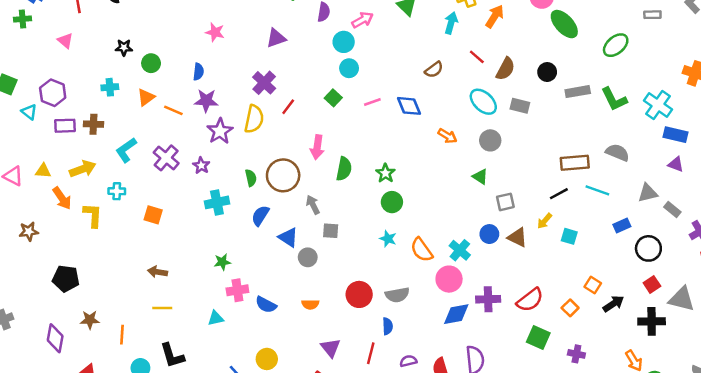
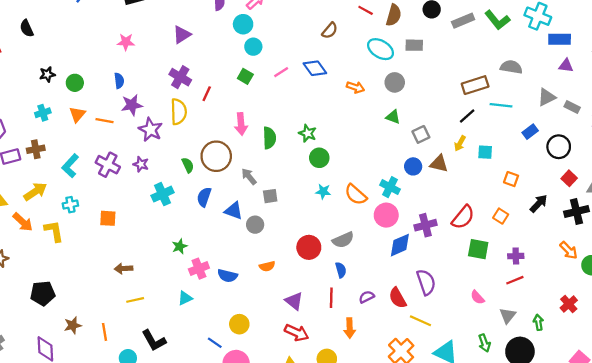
orange square: (593, 285) -> (511, 179), moved

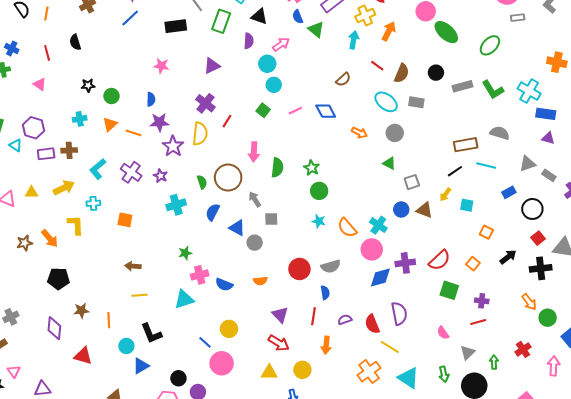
orange arrow: (23, 222) -> (50, 238), moved
cyan triangle: (185, 298) -> (184, 299), size x1.5

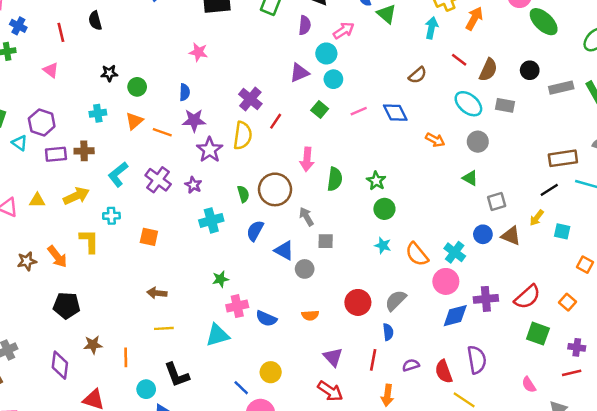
purple triangle: (212, 66) -> (299, 73), moved
gray semicircle: (331, 266) -> (396, 300), turned 150

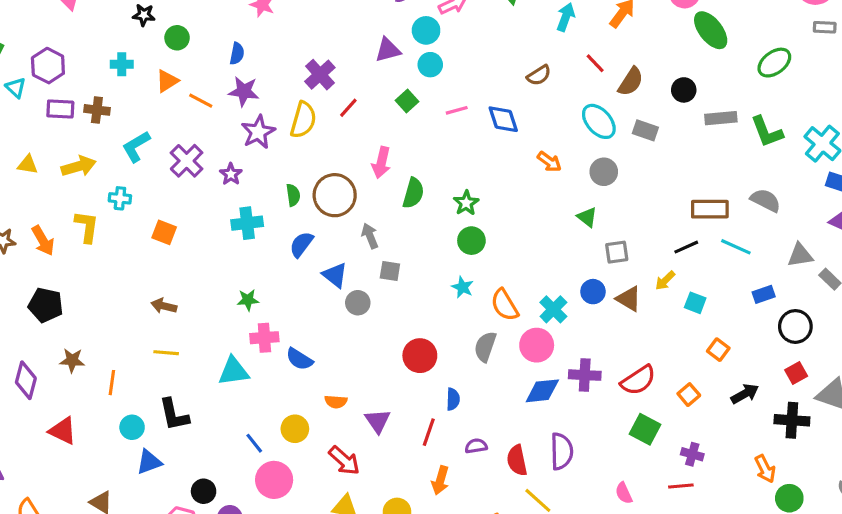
gray semicircle: (396, 300) -> (485, 347), moved, turned -35
orange semicircle: (310, 315) -> (336, 402), moved
red arrow: (330, 391) -> (344, 461), moved

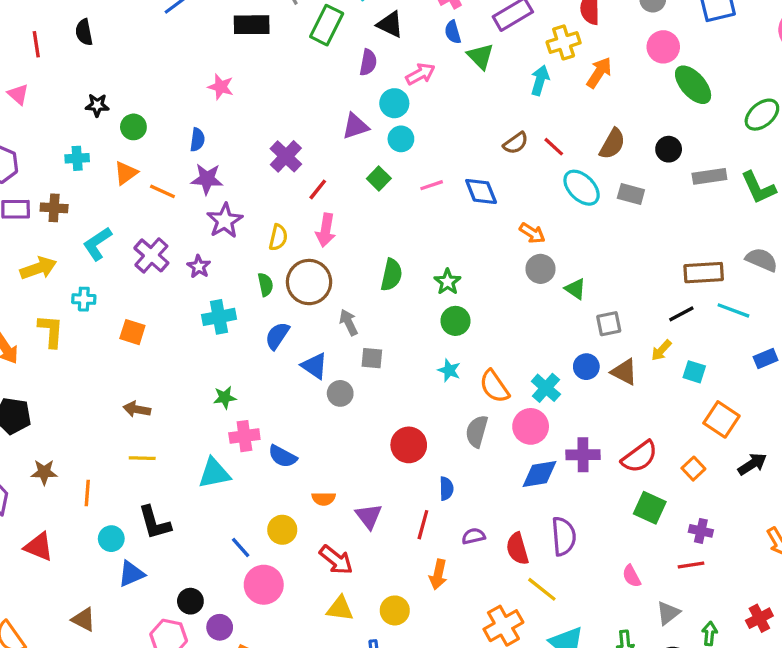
red line: (595, 63) -> (554, 147), moved
yellow semicircle: (303, 120) -> (278, 237), moved, size x0.7
pink arrow: (381, 163) -> (326, 230), moved
gray circle: (604, 172) -> (540, 269), moved
orange square: (718, 350) -> (721, 419), size x1.5

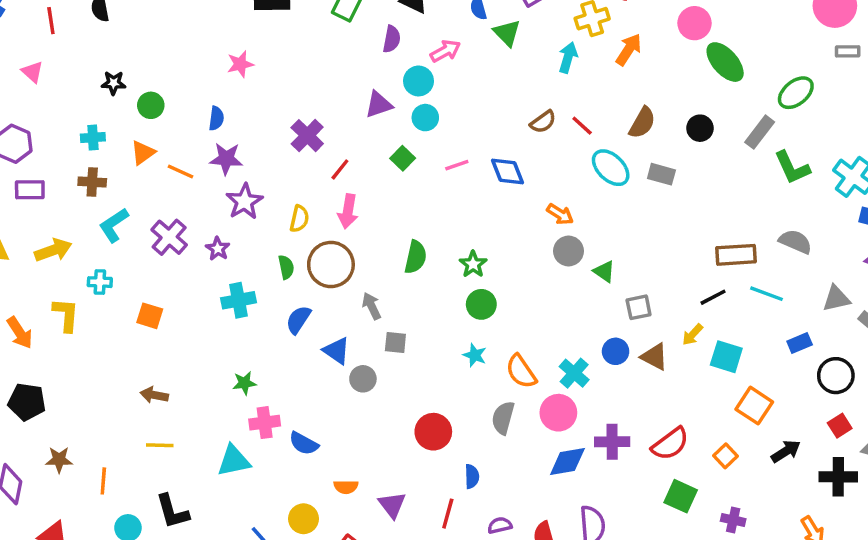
pink star: (221, 87) -> (240, 64), turned -30
gray rectangle: (709, 176) -> (760, 132), moved, turned -44
brown cross: (54, 208) -> (92, 182), moved
cyan square: (694, 372) -> (726, 357), size x1.4

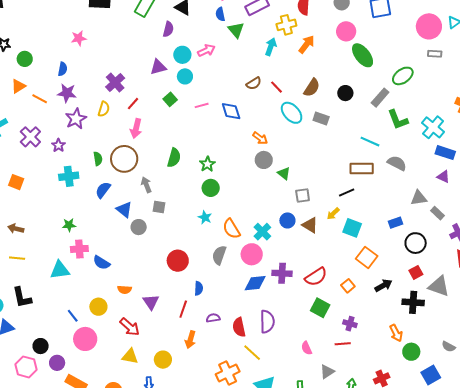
pink arrow: (445, 51) -> (206, 51), moved
yellow semicircle: (299, 219) -> (104, 109), moved
cyan line: (767, 294) -> (370, 142), moved

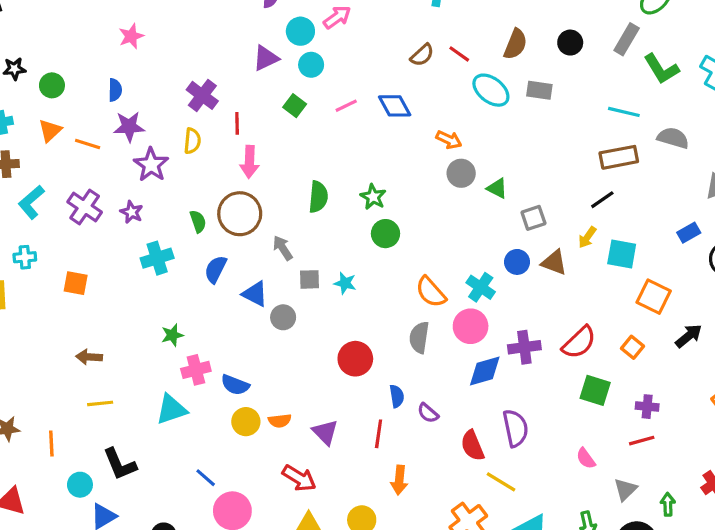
red line: (133, 104) -> (237, 123), turned -32
cyan star: (205, 217) -> (345, 283), moved
yellow circle: (98, 307) -> (246, 422), moved
purple semicircle: (213, 318) -> (428, 413), moved, turned -120

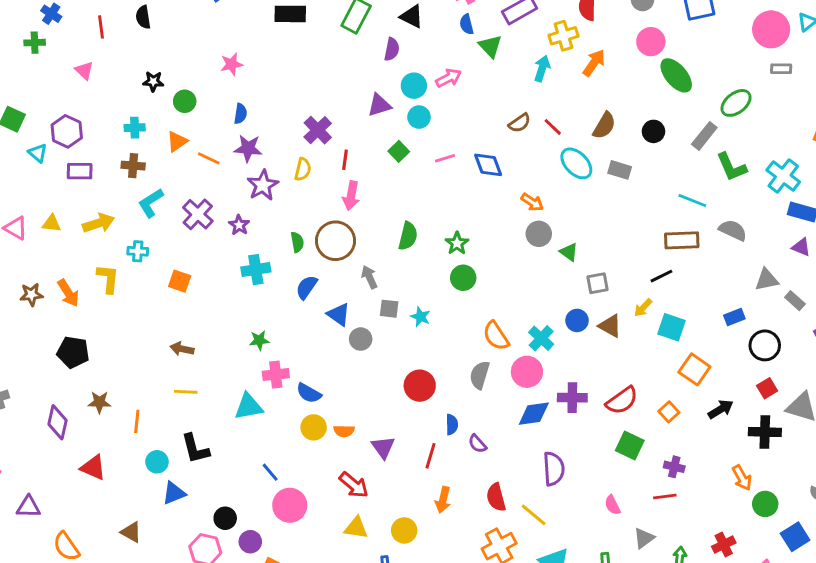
pink star: (131, 36) -> (232, 64), moved
red semicircle: (472, 446) -> (496, 497), moved

